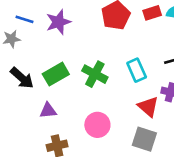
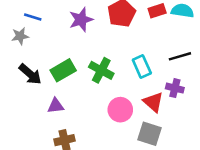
purple star: (58, 22) -> (81, 20), moved
pink circle: (97, 125) -> (120, 110), moved

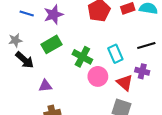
purple star: (81, 20) -> (53, 15), moved
gray star: (20, 36) -> (15, 40), moved
green rectangle: (63, 70) -> (51, 44), moved
pink circle: (120, 110) -> (98, 76), moved

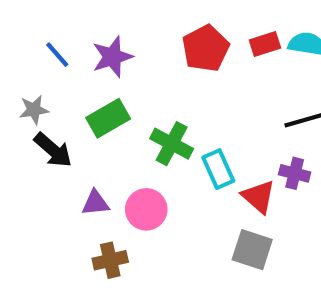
blue line: (27, 14) -> (57, 55), turned 32
cyan rectangle: (115, 54) -> (218, 169), moved
pink circle: (98, 76) -> (146, 209), moved

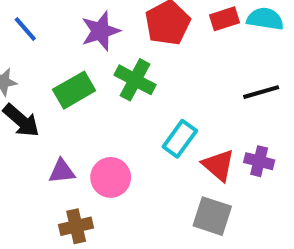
purple star: (112, 57) -> (100, 31), moved
green cross: (172, 144) -> (135, 80), moved
cyan rectangle: (218, 169) -> (180, 139), turned 60
purple cross: (295, 173) -> (259, 161), moved

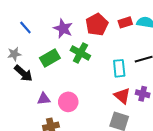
purple star: (100, 31) -> (63, 29), turned -30
cyan rectangle: (180, 139) -> (119, 68), moved, turned -42

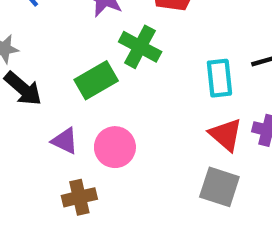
green rectangle: (50, 58) -> (96, 80), moved
purple triangle: (44, 99) -> (65, 141), turned 32

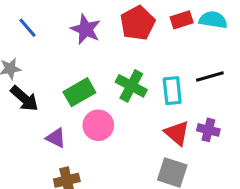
green cross: (140, 47) -> (131, 86), moved
pink circle: (115, 147) -> (98, 125), moved

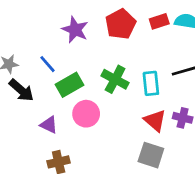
blue line: (28, 28) -> (48, 64), moved

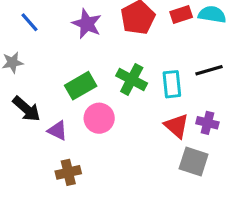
blue line: (48, 64) -> (30, 22), moved
black arrow: (21, 90) -> (26, 109), moved
gray square: (151, 155) -> (194, 162), moved

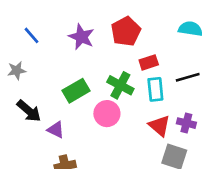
red rectangle: (181, 15) -> (149, 62), moved
pink circle: (99, 118) -> (107, 114), moved

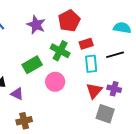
cyan semicircle: (190, 29) -> (122, 28), moved
green cross: (120, 85) -> (60, 51), moved
red triangle: (159, 126) -> (94, 91), turned 30

